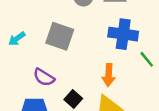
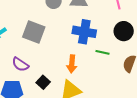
green line: (147, 59) -> (102, 52), turned -40

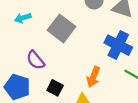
black square: (43, 82) -> (55, 88), turned -32

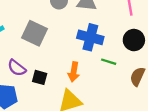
black square: (55, 88) -> (40, 77), moved

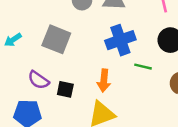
blue cross: (90, 37) -> (120, 40), turned -30

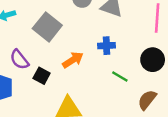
blue cross: (120, 40) -> (106, 46), size x0.6
orange arrow: (104, 81) -> (73, 60), moved, turned -145

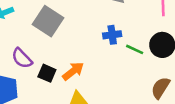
orange arrow: (73, 60) -> (73, 71), moved
green line: (120, 77) -> (135, 49), moved

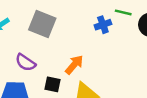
green line: (135, 49) -> (123, 12), moved
black square: (47, 73) -> (52, 84), moved

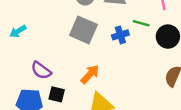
gray square: (42, 24) -> (83, 30), moved
black square: (52, 84) -> (57, 94), moved

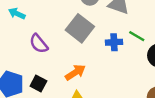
cyan arrow: (18, 31) -> (17, 13), turned 42
purple semicircle: (41, 70) -> (39, 44), moved

